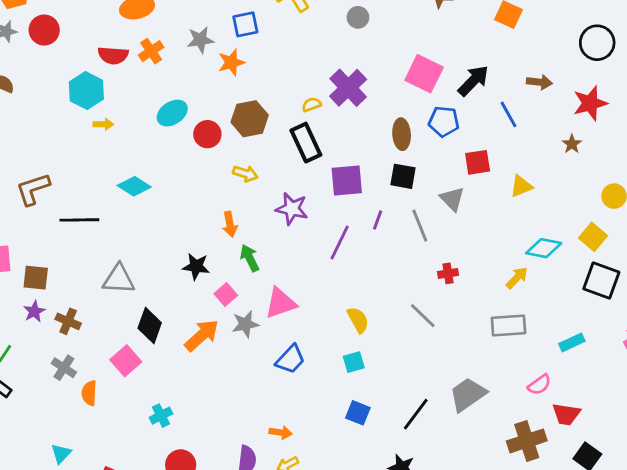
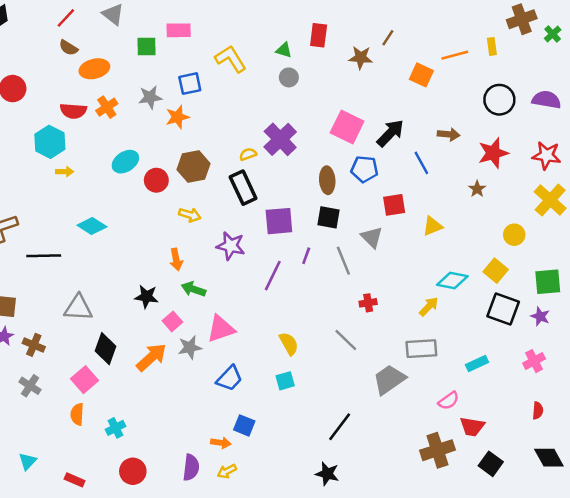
green arrow: (250, 258) -> (193, 289), turned -45
orange semicircle: (89, 393) -> (77, 414), moved
gray trapezoid: (468, 394) -> (389, 380), moved
blue square: (358, 413) -> (244, 425), moved

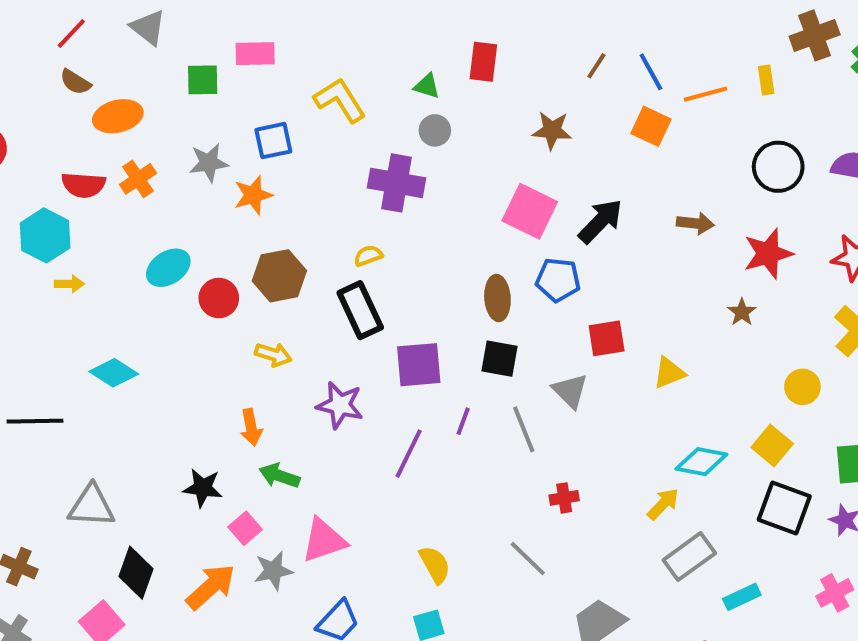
brown star: (361, 58) -> (552, 130), moved
purple cross: (280, 139) -> (397, 183), moved, turned -36
blue line: (421, 163) -> (651, 72), moved
gray rectangle: (421, 349) -> (689, 557), moved, turned -32

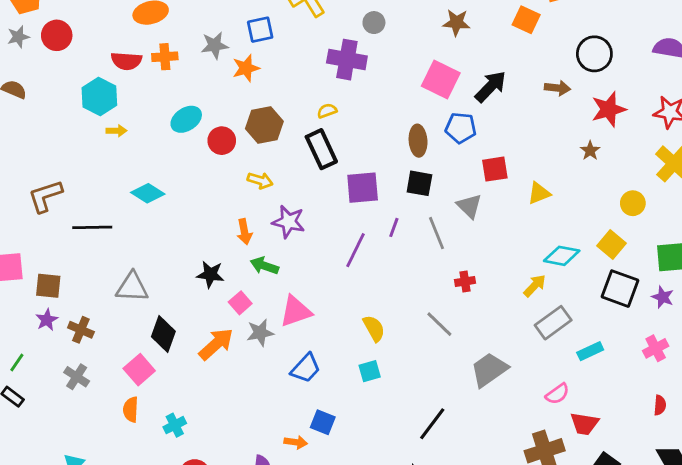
black circle: (778, 167) -> (594, 54), moved
orange cross: (138, 179) -> (165, 57), turned 30
purple star: (340, 405) -> (289, 222), moved

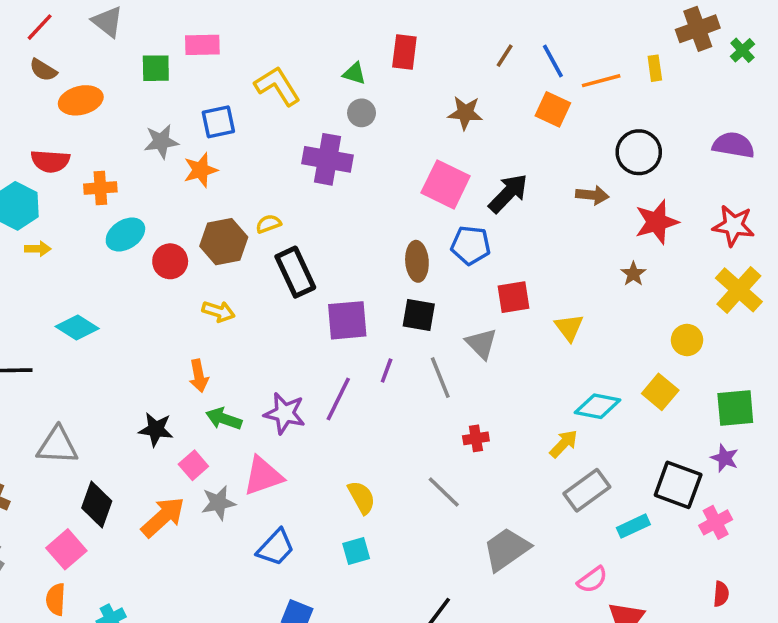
orange cross: (165, 57) -> (100, 188), moved
yellow semicircle: (327, 111) -> (269, 224), moved
yellow triangle: (539, 193) -> (569, 327), turned -45
purple star: (289, 222) -> (285, 413), moved
black square: (620, 289) -> (678, 485), moved

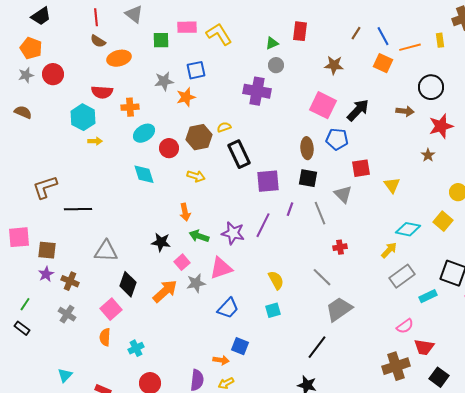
red line: (40, 27) -> (96, 17), turned -48
green triangle: (354, 74) -> (272, 43), turned -40
yellow L-shape: (277, 86) -> (219, 34), moved
cyan diamond: (77, 327) -> (144, 174), moved, turned 40
gray trapezoid: (506, 549) -> (339, 309), moved

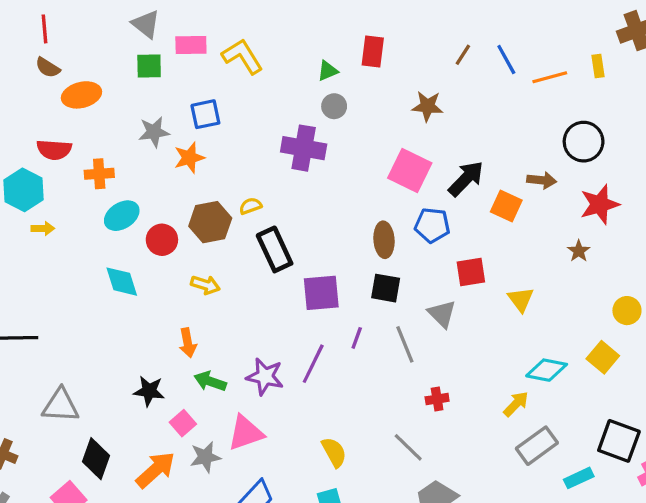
gray triangle: (134, 14) -> (146, 24), moved
orange square: (383, 63) -> (506, 206), moved

